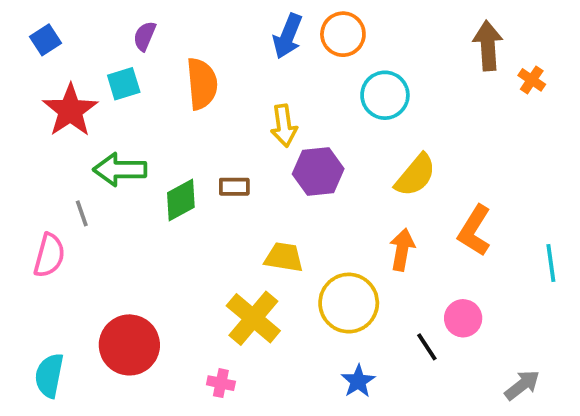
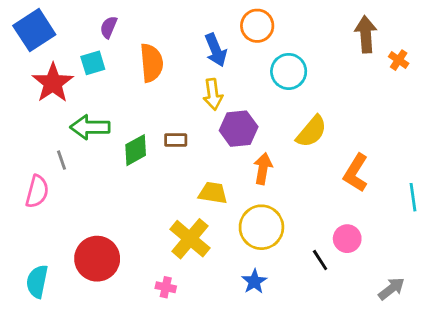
blue arrow: (288, 36) -> (216, 50), moved, turned -44
blue square: (45, 40) -> (34, 30), size x1.8
orange arrow: (402, 250) -> (263, 169), moved
blue star: (358, 381) -> (254, 282), moved

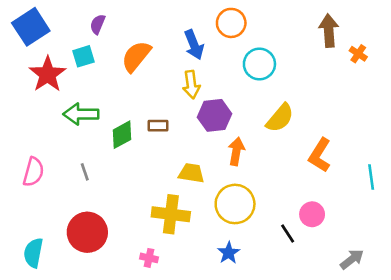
orange semicircle: (151, 63) -> (136, 56), turned -136
gray line: (61, 160) -> (85, 172), moved
yellow cross: (190, 239) -> (171, 214), turned -33

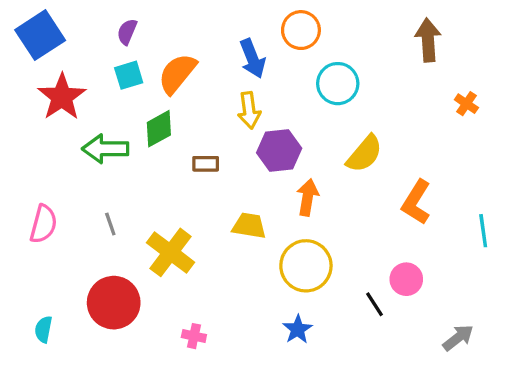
orange cross: (358, 54) -> (466, 104), moved
cyan square: (83, 56) -> (129, 75), moved
green diamond: (122, 135) -> (159, 129), moved
yellow cross: (171, 214) -> (171, 252), moved, turned 30
cyan semicircle: (33, 253) -> (43, 329), size x0.7

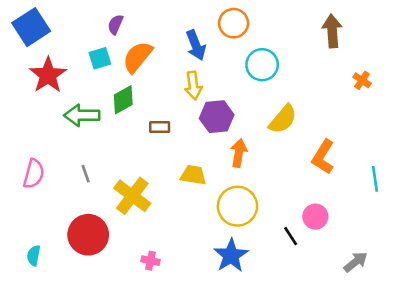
purple semicircle: (127, 32) -> (115, 24), moved
blue star: (298, 329) -> (231, 255), size x1.5

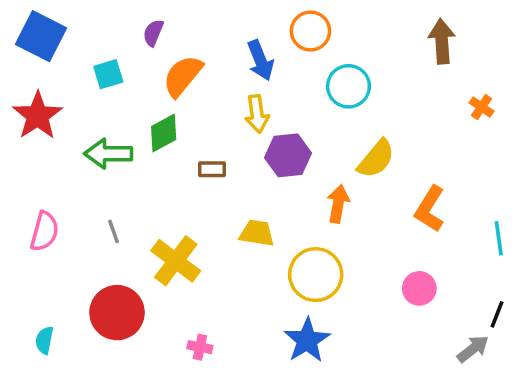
blue square: (31, 27) -> (41, 36), turned -30
cyan square: (100, 58) -> (108, 74), moved
red star: (48, 75) -> (38, 116), moved
orange arrow: (239, 153) -> (338, 204), moved
black line: (291, 236) -> (497, 314), moved, turned 54

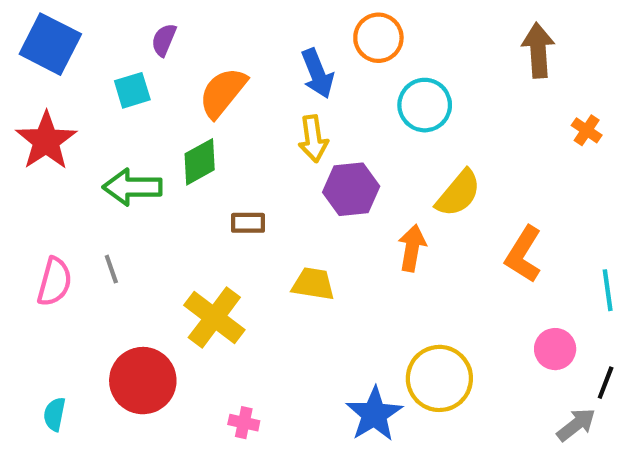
purple semicircle: (153, 33) -> (164, 40), moved
brown rectangle: (212, 169) -> (248, 223), moved
gray line: (114, 231) -> (111, 269), moved
yellow circle: (316, 275) -> (439, 378), moved
pink circle: (419, 288) -> (555, 349), moved

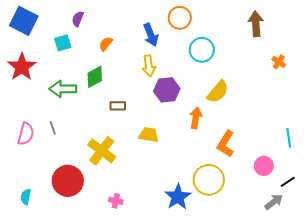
orange semicircle: (223, 92) -> (106, 44), size x0.6
orange L-shape: (524, 254) -> (226, 144), moved
black line: (606, 383) -> (288, 182), turned 35

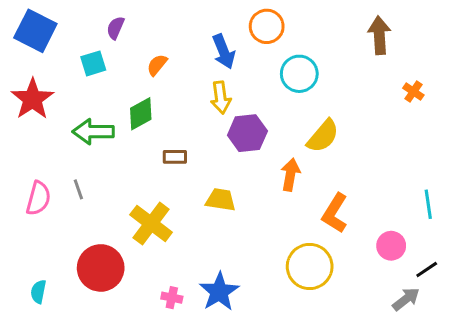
blue star: (178, 197) -> (219, 292), moved

